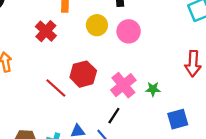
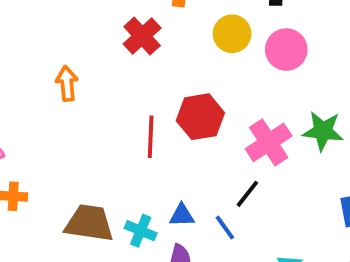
red line: (56, 88) -> (151, 137), turned 45
green star: (153, 89) -> (323, 131), moved, size x1.5

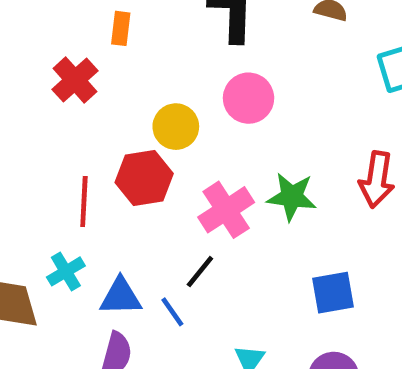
yellow circle: (232, 34) -> (176, 127), moved
blue triangle: (182, 215) -> (121, 297), size x1.4
cyan cross: (141, 231) -> (66, 271), moved, turned 36

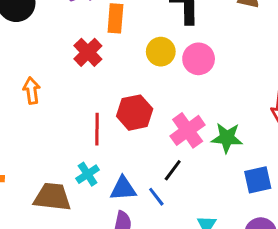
orange rectangle: (121, 28) -> (115, 18), size x1.4
yellow circle: (176, 127) -> (161, 52), moved
green star: (292, 197) -> (227, 138), moved

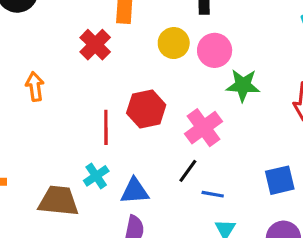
green star: (227, 138) -> (243, 85), moved
blue line: (156, 197) -> (213, 194), moved, turned -42

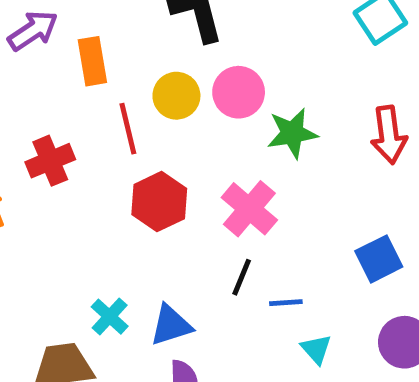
red cross: (95, 45) -> (50, 161), moved, turned 36
red line: (106, 127) -> (128, 129), moved

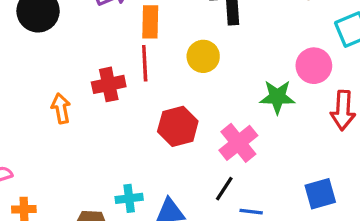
pink circle: (239, 92) -> (314, 66), moved
red line: (128, 129) -> (145, 63), moved
cyan cross: (110, 317) -> (129, 198), turned 30

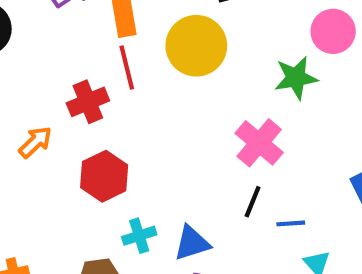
yellow circle: (203, 56) -> (196, 46), size x1.5
orange arrow: (61, 108) -> (35, 142), turned 68
red hexagon: (178, 126) -> (104, 176), moved

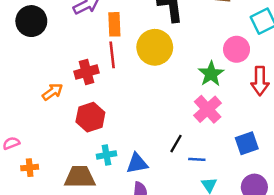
green star: (296, 78) -> (211, 74), turned -30
pink cross: (259, 143) -> (208, 109), moved

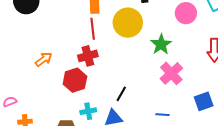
pink circle: (237, 49) -> (186, 13), moved
red cross: (87, 72) -> (88, 56), moved
green star: (211, 74) -> (161, 44), moved
black line: (176, 144) -> (121, 94), moved

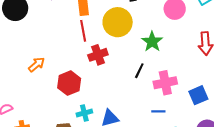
red cross: (88, 56) -> (98, 55), moved
pink cross: (171, 73) -> (165, 83), moved, turned 35
black line: (121, 94) -> (139, 71), moved

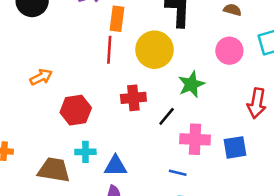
red cross: (98, 55) -> (133, 98), moved
blue square: (198, 95) -> (235, 147), moved

